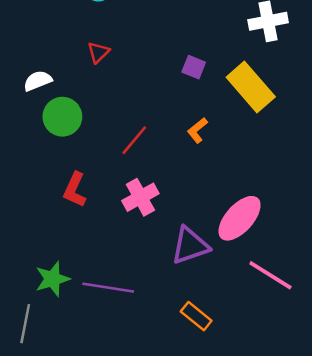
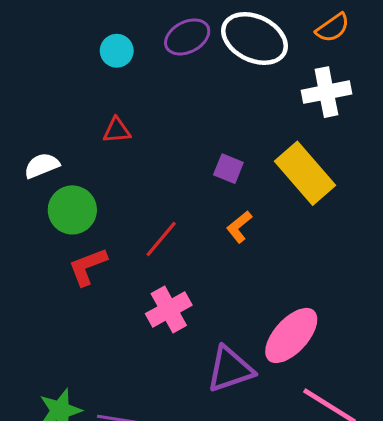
red triangle: (98, 52) -> (117, 130), turned 40
purple square: (194, 67) -> (228, 169), moved
red L-shape: (75, 190) -> (88, 267), moved, turned 44

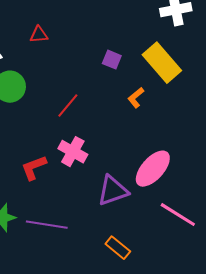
orange L-shape: (239, 227) -> (136, 98), moved
red L-shape: (88, 267) -> (34, 168), moved
pink cross: (169, 309) -> (73, 152), turned -32

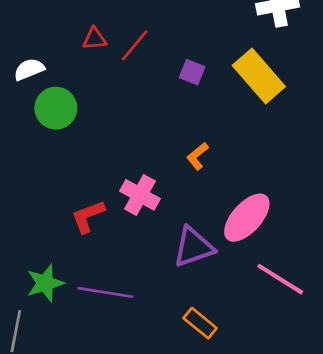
orange L-shape: (136, 98) -> (197, 156), moved
red line: (68, 106) -> (135, 45), moved

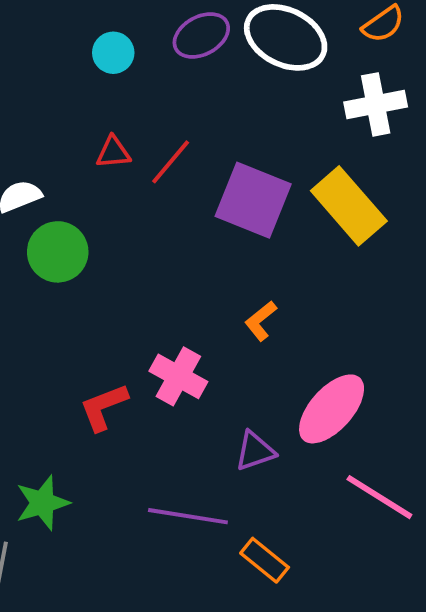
purple square: (192, 72) -> (253, 200), size x2.0
purple triangle: (193, 247) -> (255, 451), size x0.7
purple line: (105, 292) -> (188, 516), moved

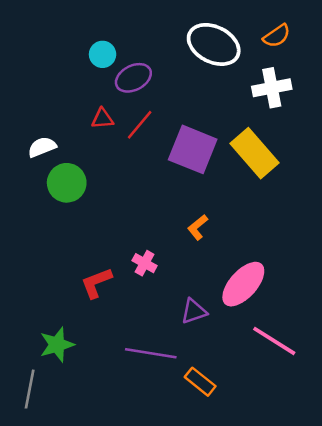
purple ellipse: (201, 35) -> (133, 78), moved
pink cross: (178, 376) -> (145, 263), size x0.7

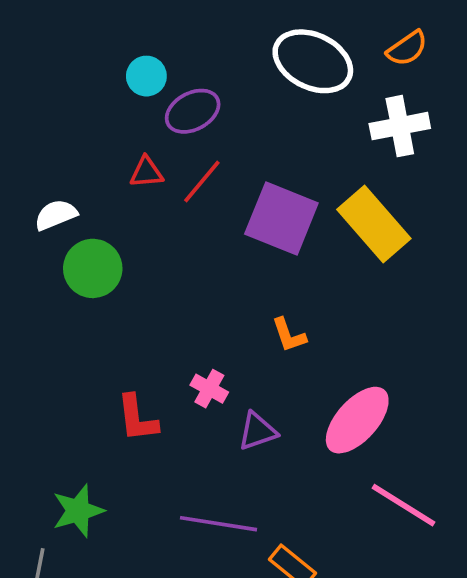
orange L-shape: (198, 227) -> (289, 335), turned -70
red L-shape: (96, 283) -> (137, 418), turned -76
purple triangle: (194, 311) -> (257, 431), moved

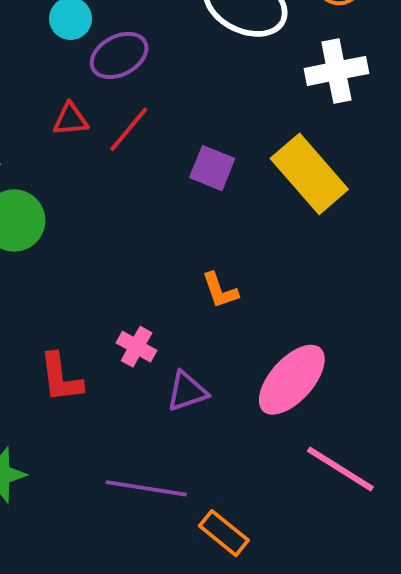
purple square: (281, 218) -> (212, 168), size x0.6

